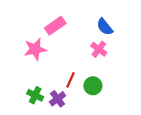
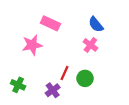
pink rectangle: (55, 26) -> (50, 23), turned 60
green cross: (35, 95) -> (18, 85), moved

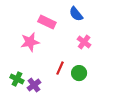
blue semicircle: (96, 24) -> (76, 14), moved
purple cross: (53, 90) -> (34, 85), moved

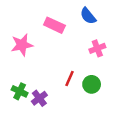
pink star: (30, 42) -> (22, 45), moved
pink cross: (84, 42) -> (97, 48), turned 32

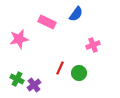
blue semicircle: (88, 16) -> (76, 14), turned -105
pink cross: (97, 48) -> (93, 45), moved

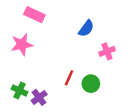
blue semicircle: (76, 14) -> (86, 28), moved
pink rectangle: (47, 22) -> (34, 15), moved

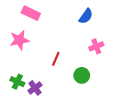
blue semicircle: (86, 28) -> (86, 16), moved
red line: (69, 78) -> (56, 59), moved

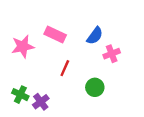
pink rectangle: (31, 13) -> (55, 34), moved
blue semicircle: (86, 16) -> (95, 36), moved

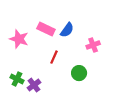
blue semicircle: (95, 36) -> (67, 30), moved
pink star: (23, 46) -> (19, 39), turned 30

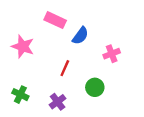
pink rectangle: (46, 29) -> (55, 20), moved
purple cross: (34, 85) -> (58, 102), moved

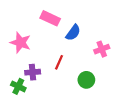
purple cross: (58, 102) -> (33, 72), moved, turned 32

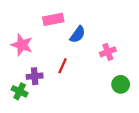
pink rectangle: (50, 18) -> (53, 19), turned -36
green circle: (86, 80) -> (121, 84), moved

